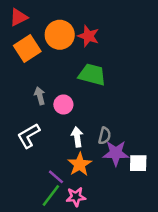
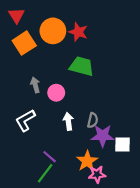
red triangle: (19, 17) -> (16, 15), turned -35
orange star: (80, 164) -> (87, 161), moved
pink star: (76, 197) -> (97, 174), moved

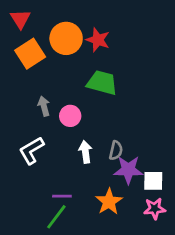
purple line: (50, 157) -> (62, 196), turned -40
pink star: (97, 174) -> (155, 209), moved

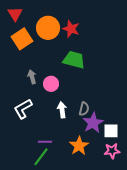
purple star: (128, 170) -> (93, 123), turned -30

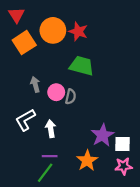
gray semicircle: (84, 109) -> (71, 97), moved
white arrow: (62, 110) -> (51, 129), moved

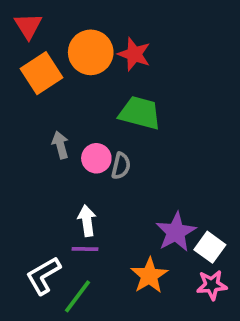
white L-shape: (25, 120) -> (43, 276), moved
white square: (122, 144) -> (210, 247), turned 35
purple line: (50, 156) -> (85, 249), moved

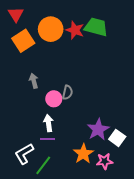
green trapezoid: (140, 113) -> (96, 27), moved
pink circle: (96, 158) -> (54, 99), moved
pink star: (212, 285) -> (104, 161), moved

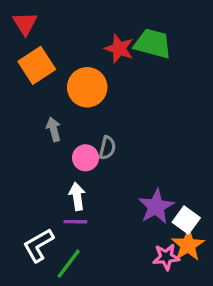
orange circle: (51, 29) -> (87, 87), moved
orange star: (83, 154) -> (188, 245), moved

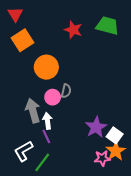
green trapezoid: (153, 44) -> (107, 26), moved
orange circle: (87, 87) -> (46, 67), moved
gray arrow: (54, 129) -> (33, 111), moved, size x1.6
purple line: (75, 222) -> (46, 136), turned 64

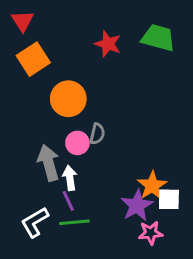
purple star: (96, 127) -> (137, 205), moved
white square: (115, 135) -> (169, 199), turned -35
orange star: (116, 151) -> (152, 186), moved
green line: (42, 162) -> (74, 222), moved, turned 48

